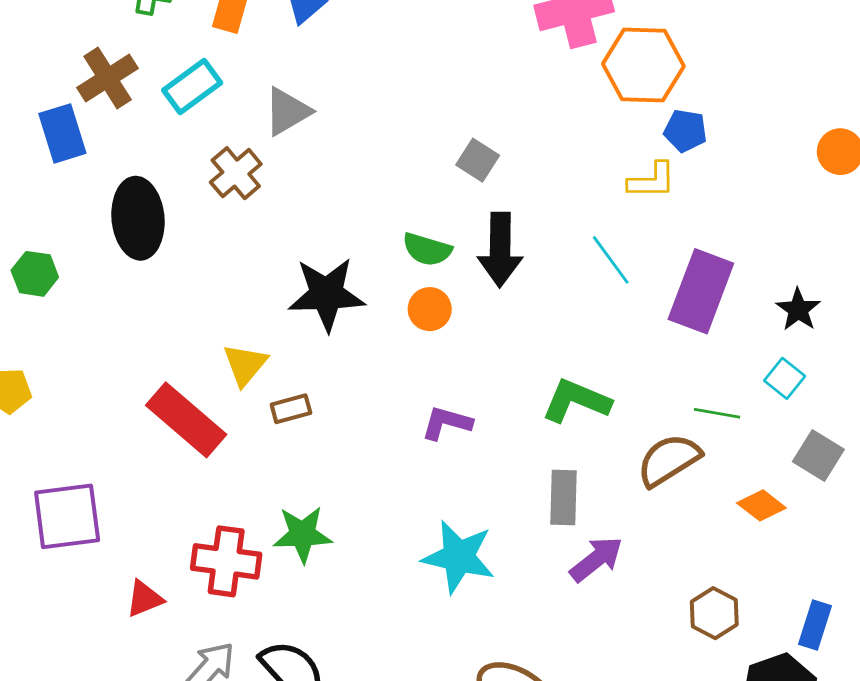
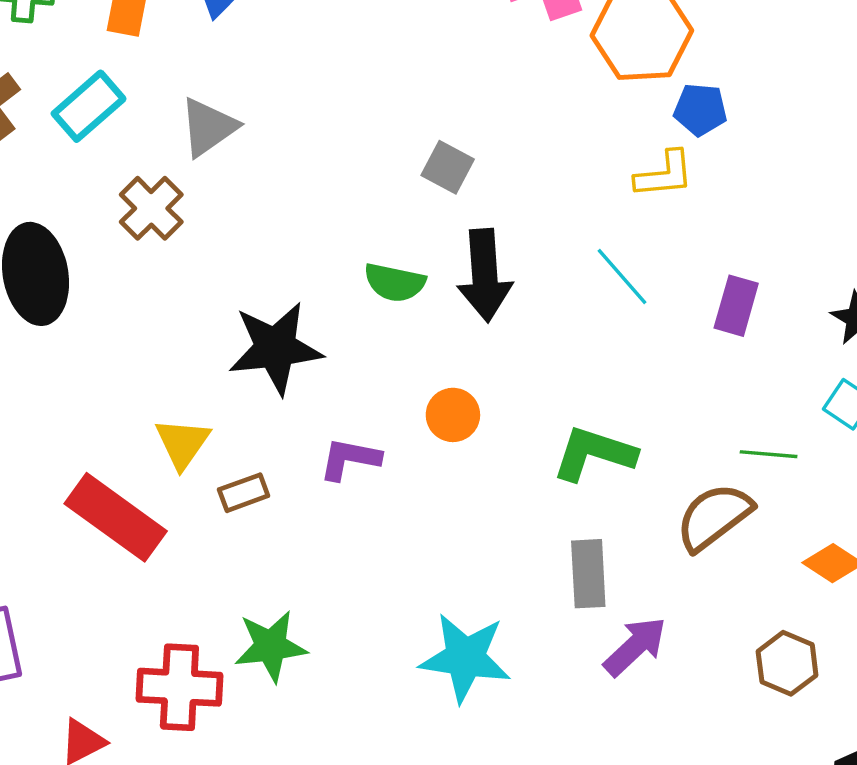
purple rectangle: (701, 291) -> (736, 306), size x0.6
orange circle: (430, 309) -> (453, 415), moved
purple L-shape: (447, 423) -> (350, 459), moved
brown hexagon: (714, 613) -> (787, 663), moved

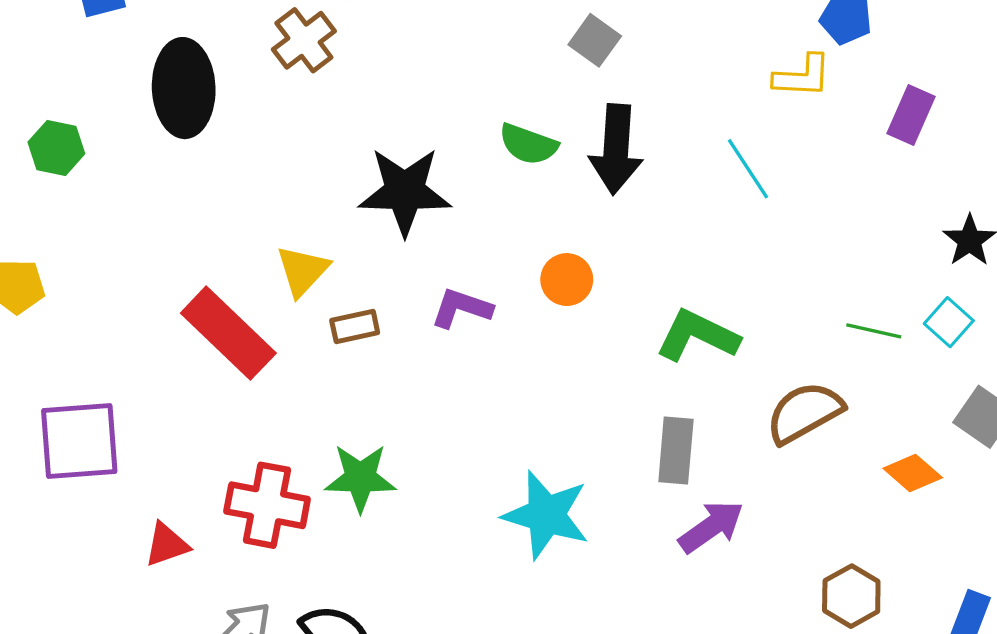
purple rectangle: (736, 306) -> (911, 115), moved
green line: (769, 454) -> (874, 331), moved
brown hexagon: (787, 663) -> (851, 596), moved

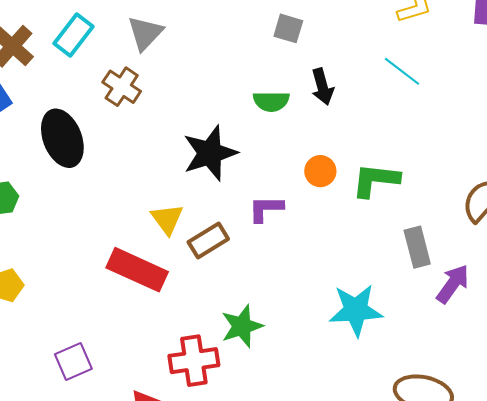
black arrow: (616, 149) -> (322, 87), size x0.7
brown rectangle: (355, 326) -> (208, 241), size x1.4
green L-shape: (697, 336) -> (376, 180), moved
purple square: (79, 441) -> (73, 361), size x0.7

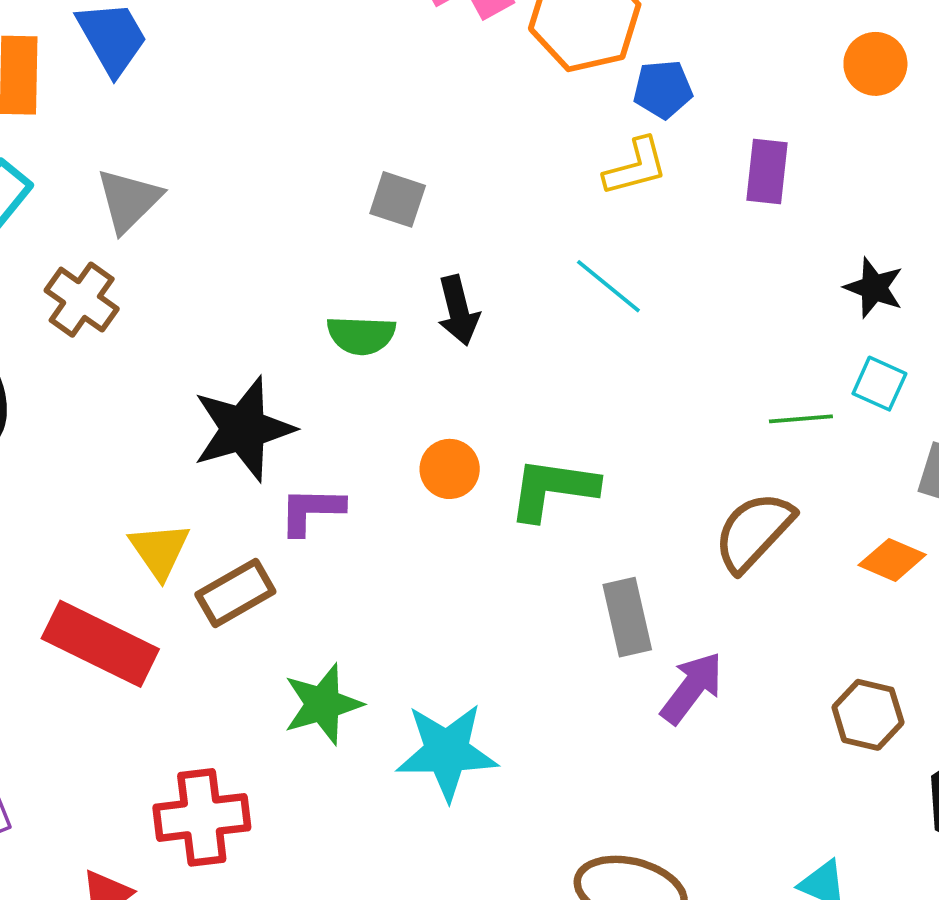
purple L-shape: (266, 209) -> (311, 511), moved
cyan star: (356, 310) -> (447, 752), moved
green star: (242, 326) -> (323, 704), moved

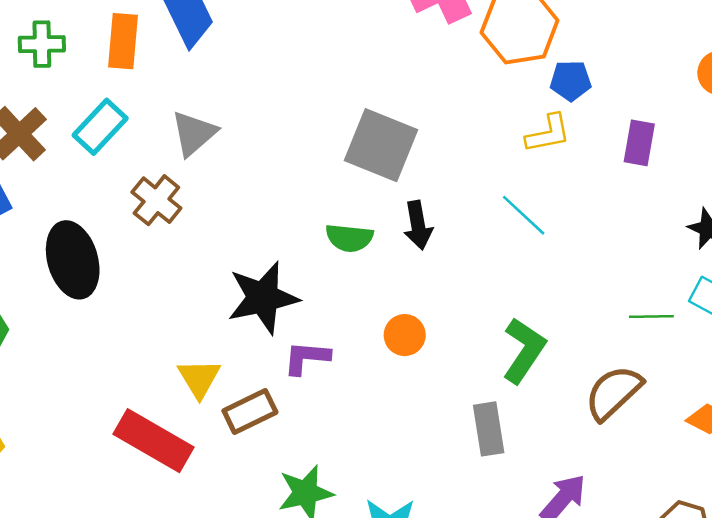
gray square: (398, 199) -> (381, 145), size x1.8
green L-shape: (553, 489) -> (524, 350), moved, turned 112
gray rectangle: (627, 617) -> (489, 429), moved

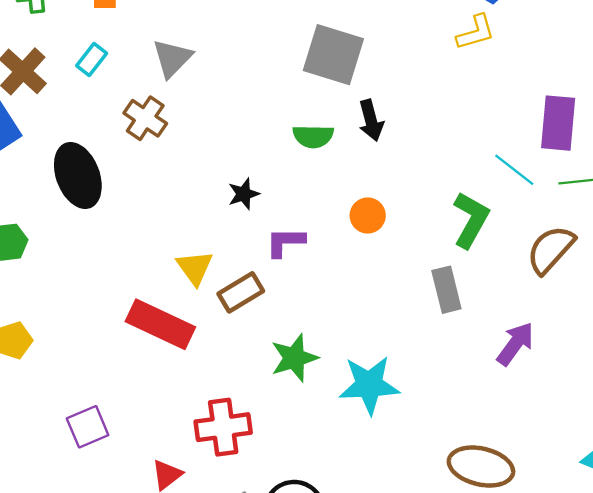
cyan rectangle: (100, 127) -> (92, 59), size x0.7
purple rectangle: (639, 143) -> (558, 123), moved, size x1.4
cyan line: (524, 215) -> (514, 170), moved
black star: (263, 298) -> (244, 194), size x0.5

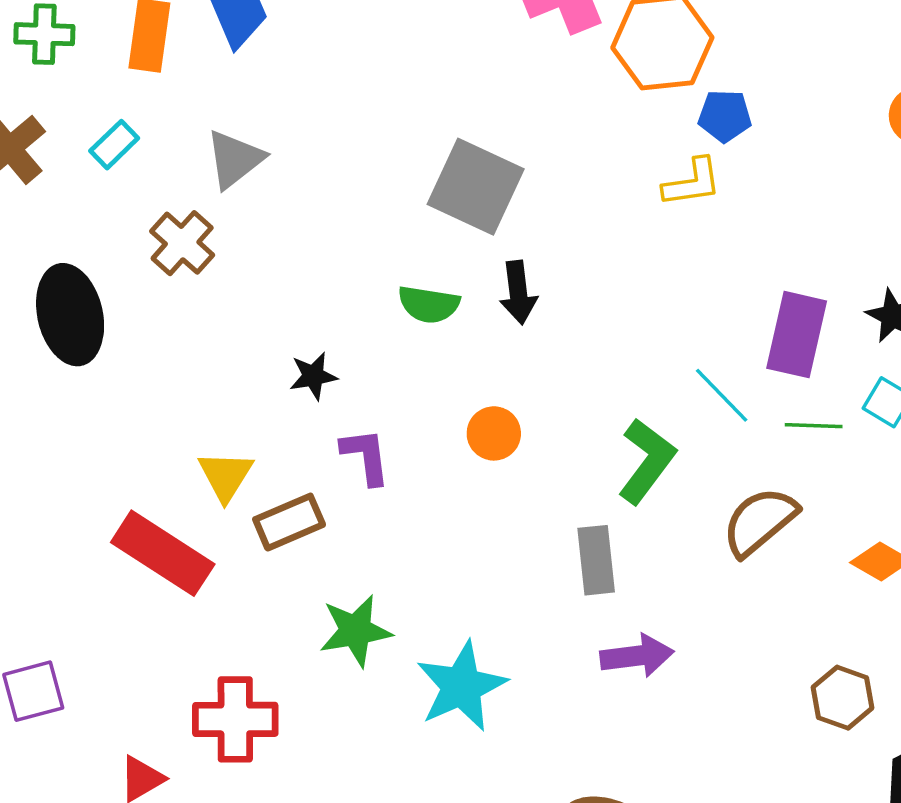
purple L-shape: (285, 242) -> (366, 456), turned 75
purple arrow: (515, 344) -> (637, 656), moved, turned 39
cyan star: (369, 385) -> (461, 686), turned -30

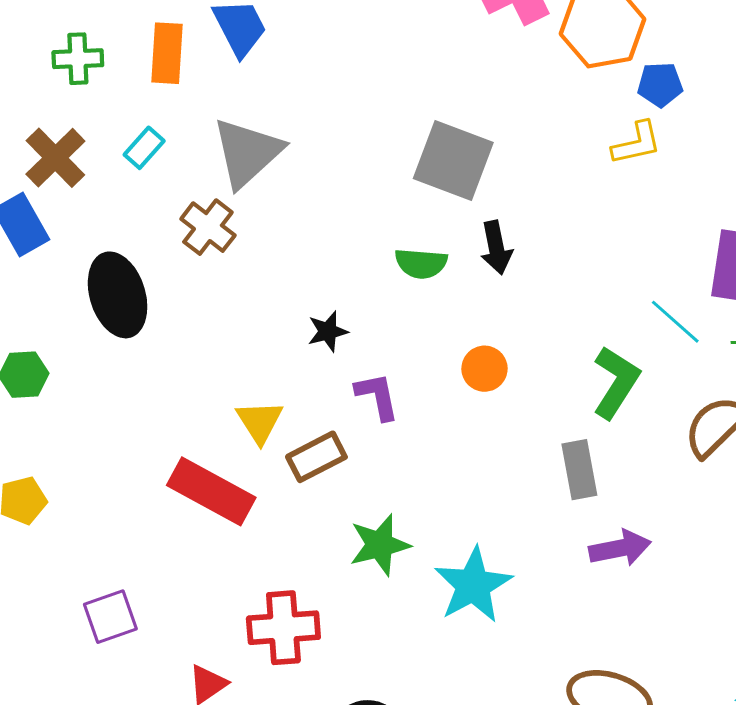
gray triangle: (235, 159) -> (247, 153), size x1.4

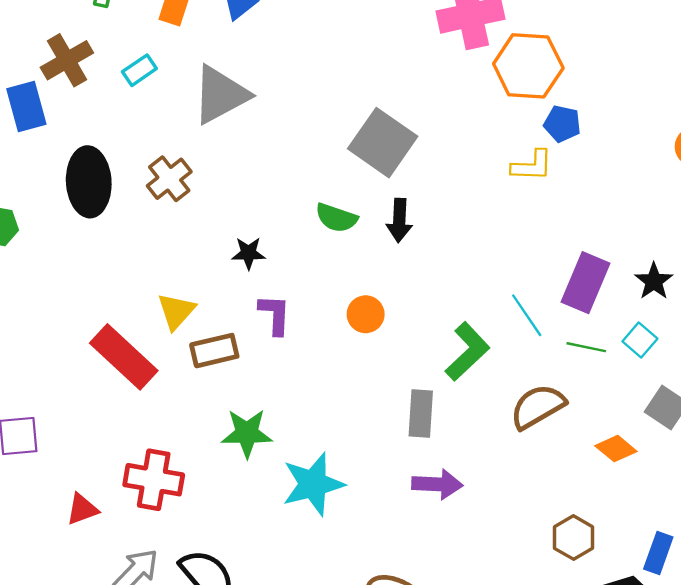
brown cross: (208, 227) -> (169, 179), moved

